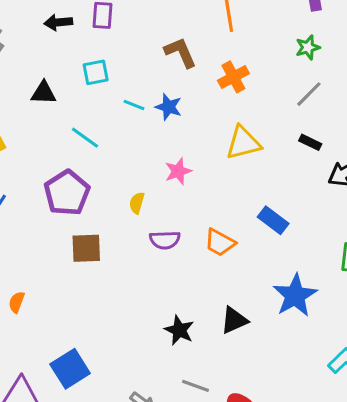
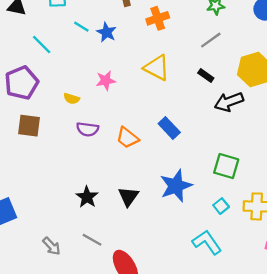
yellow triangle: (243, 143) -> (157, 68), turned 32
yellow semicircle: (137, 203) -> (72, 99), turned -98
black triangle: (234, 320) -> (128, 196), turned -40

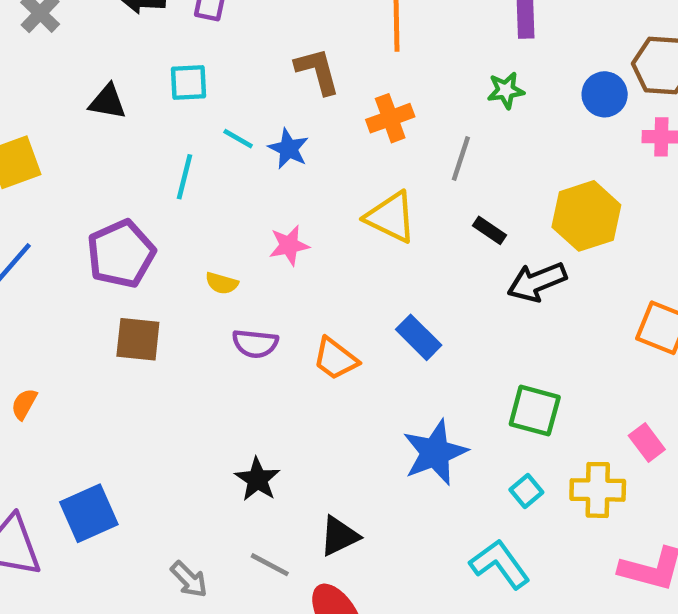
gray line: (211, 40) -> (461, 159), moved, turned -35
cyan line: (42, 45) -> (184, 177), moved, turned 60
black triangle: (128, 196) -> (339, 536), moved, turned 30

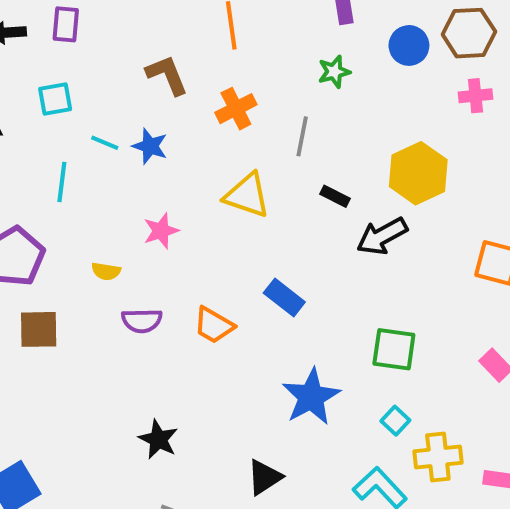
blue circle: (605, 94) -> (409, 45), moved
yellow cross: (598, 490) -> (438, 457), moved
black triangle: (339, 536) -> (264, 477), moved

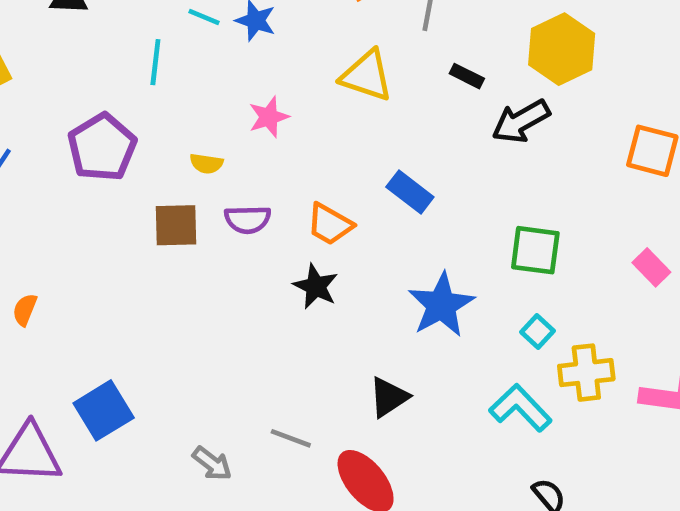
brown square: (39, 329) -> (176, 225), moved
black star: (158, 439) -> (316, 286), moved

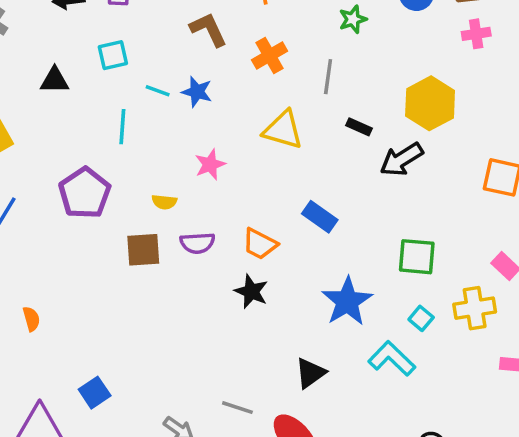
orange semicircle: (25, 310) -> (31, 319), turned 145
yellow cross: (586, 373) -> (475, 308), moved
cyan L-shape: (520, 408) -> (392, 359), moved
blue square: (104, 410) -> (95, 393), size x0.7

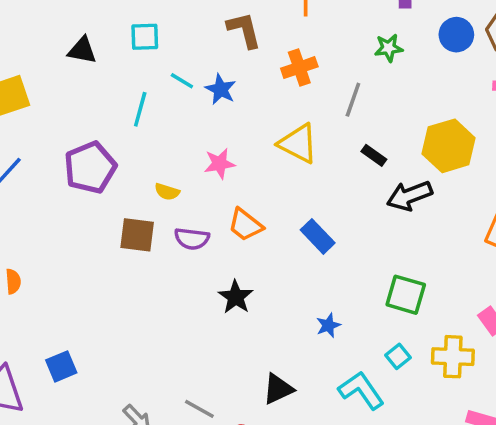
orange trapezoid: (260, 244) -> (245, 225), moved
blue star: (347, 301) -> (328, 325), size x0.5

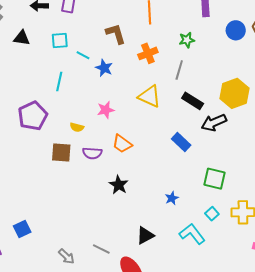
green star: (389, 48) -> (187, 40), moved
black triangle: (82, 50) -> (22, 38), moved
cyan line: (182, 81) -> (83, 55), moved
black rectangle: (374, 155) -> (193, 101), size x1.5
blue rectangle: (318, 236) -> (181, 142), moved

